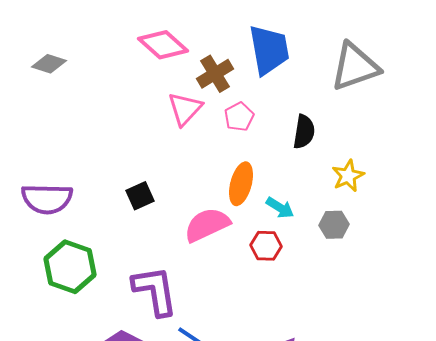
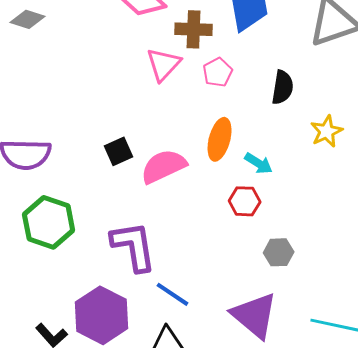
brown cross: (215, 74) -> (194, 29), turned 33
pink semicircle: (207, 225) -> (164, 166), moved
gray hexagon: (334, 225) -> (279, 252), moved

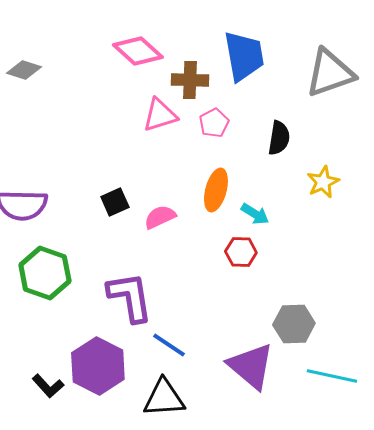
pink triangle: (164, 64) -> (160, 115), turned 30
pink semicircle: (164, 166) -> (160, 217), size x0.7
gray hexagon: (279, 252) -> (294, 324), moved, size x1.4

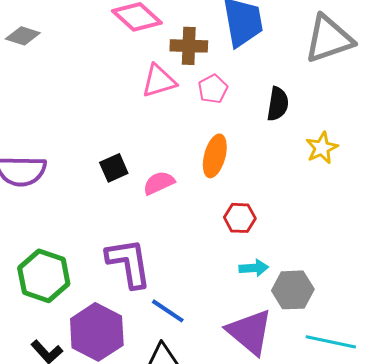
cyan arrow: (255, 214) -> (254, 268), moved, turned -36
green hexagon: (45, 273) -> (44, 276), moved

